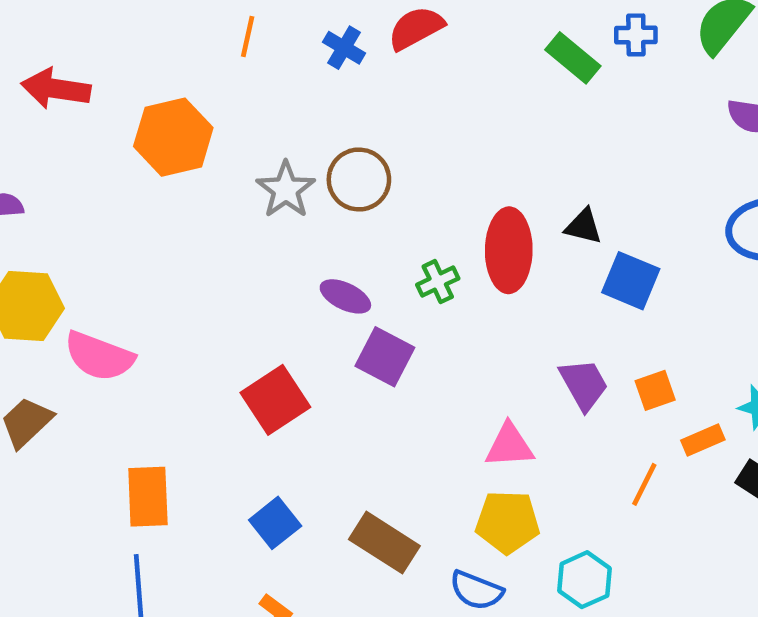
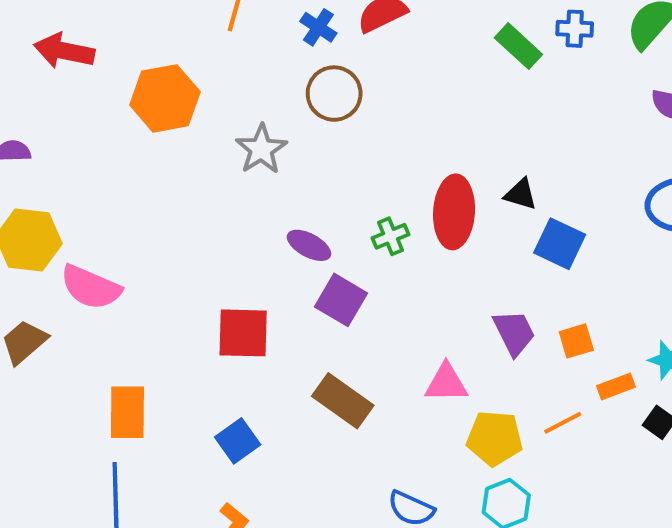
brown circle: (359, 180) -> (334, 94), moved
red square: (275, 400) -> (243, 333), turned 32
orange line: (644, 484) -> (563, 423), turned 33
yellow pentagon: (508, 522) -> (495, 438), moved
brown rectangle: (384, 543) -> (343, 401), moved

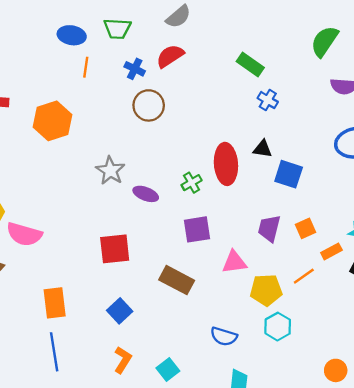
blue cross: (575, 29) -> (268, 100), moved, turned 36
gray star: (261, 149) -> (110, 171), moved
purple square: (341, 300) -> (197, 229), moved, turned -32
purple trapezoid: (514, 333) -> (269, 228), turned -132

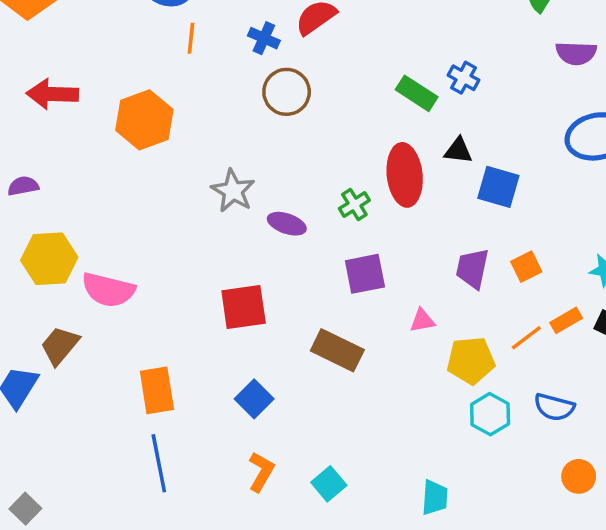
green rectangle: (250, 65) -> (417, 93), moved
orange rectangle: (331, 251) -> (566, 320), moved
pink triangle: (234, 262) -> (422, 321), size x0.7
blue semicircle: (224, 336) -> (554, 407), moved

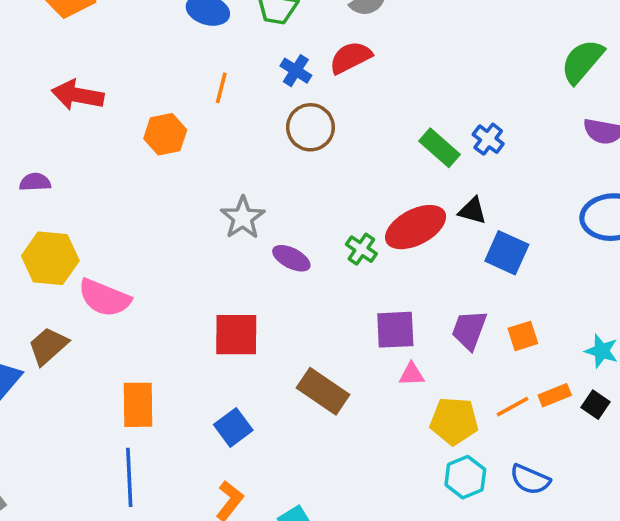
orange line: (191, 38) -> (221, 88), moved
orange hexagon: (144, 120) -> (165, 134), size x0.7
red ellipse: (405, 175) -> (416, 227), turned 60
green cross: (354, 204) -> (361, 249), turned -32
purple square: (365, 274) -> (395, 330), moved

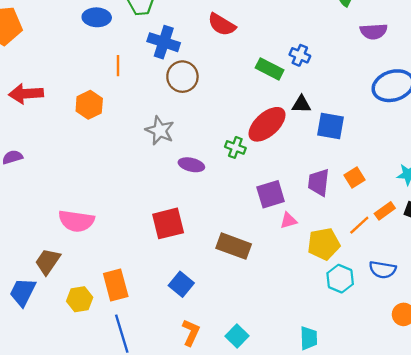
red semicircle: (351, 57) -> (222, 25), moved, turned -108
blue cross: (296, 71) -> (164, 42), size x1.5
gray star: (243, 218) -> (160, 130), moved
yellow hexagon: (50, 258) -> (80, 299), moved, size x0.7

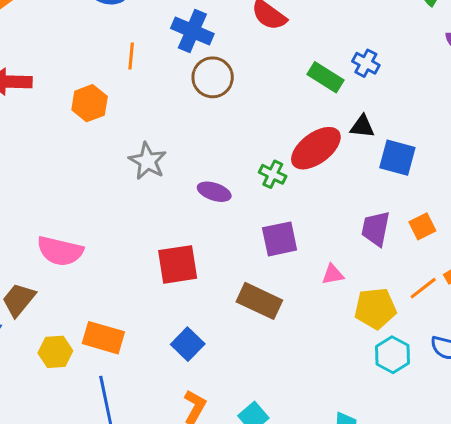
gray star: (160, 130) -> (148, 161), moved
purple square: (271, 194) -> (280, 239), moved
orange rectangle: (116, 285) -> (103, 338), turned -64

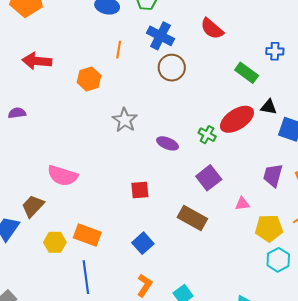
blue cross: (366, 63) -> (275, 51), moved, turned -30
purple square: (280, 239) -> (209, 178), turned -30
red square: (178, 264) -> (140, 190), size x0.7

